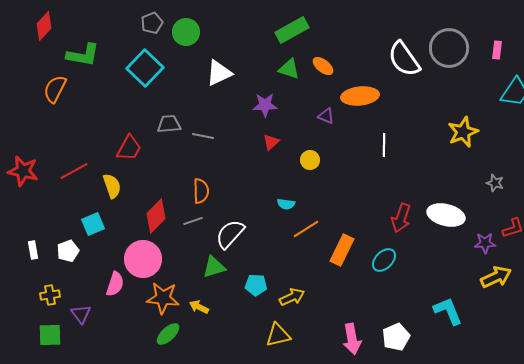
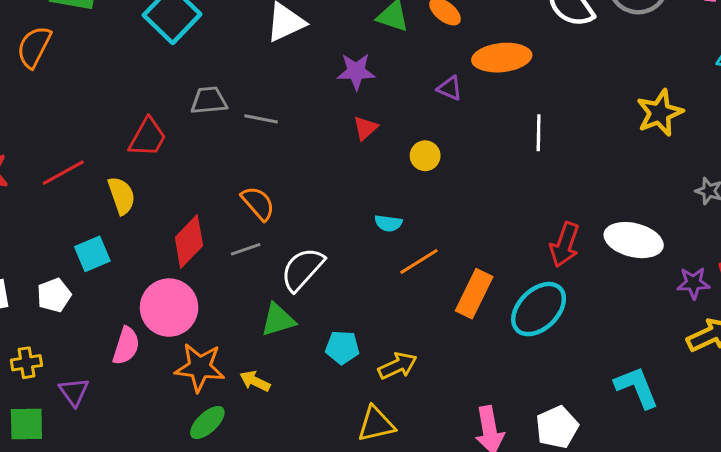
orange semicircle: (201, 191) -> (258, 203), turned -40
cyan ellipse: (384, 260) -> (539, 309), size x1.5

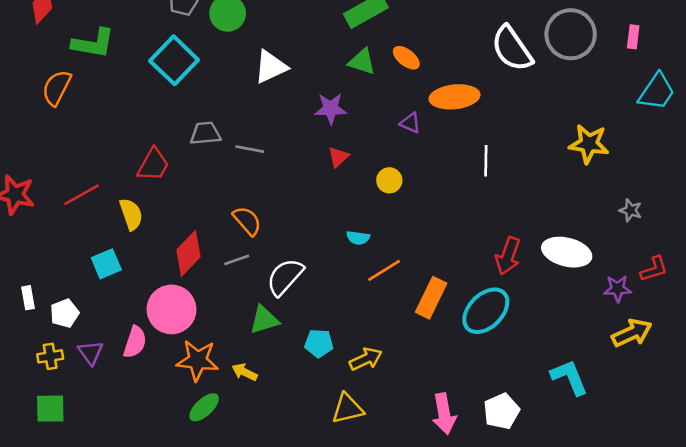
yellow star: (660, 113) -> (589, 144), turned 30
white pentagon: (54, 295) -> (65, 313), moved
purple triangle: (74, 392) -> (91, 352), moved

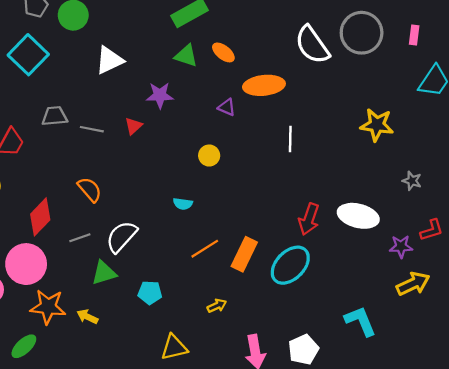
red triangle: (338, 157) -> (134, 126), moved
gray line: (237, 260) -> (80, 238), moved
orange line: (384, 270) -> (205, 249), moved
yellow arrow: (366, 359) -> (217, 306), moved, size x0.7
green ellipse: (204, 407) -> (24, 346), moved

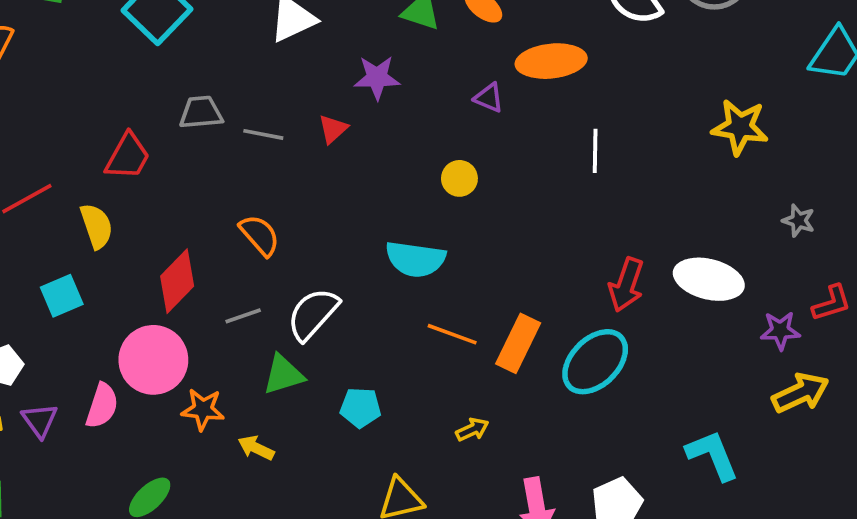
cyan semicircle: (183, 204) -> (415, 259), size x1.8
orange line: (205, 249) -> (452, 334), turned 52
orange star: (48, 307) -> (203, 409), moved, size x0.7

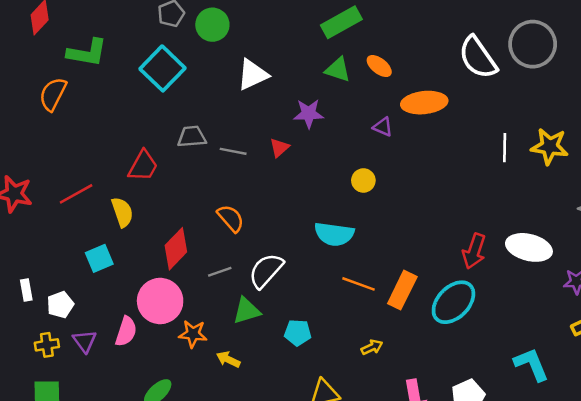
white line: (595, 151) -> (505, 148), moved

